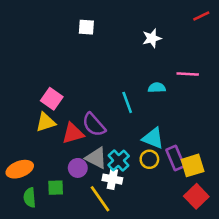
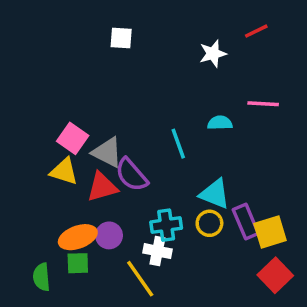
red line: (201, 16) -> (256, 31), moved
yellow triangle: (46, 122) -> (64, 171), turned 35
gray triangle: (96, 158) -> (107, 152), moved
cyan cross: (119, 161) -> (166, 225), turned 35
orange ellipse: (20, 169) -> (78, 237), moved

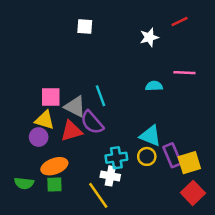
pink square: (73, 138) -> (51, 97), turned -35
cyan line: (178, 144) -> (101, 96), moved
purple circle: (109, 235) -> (39, 137), moved
green semicircle: (41, 277) -> (24, 183), moved, turned -78

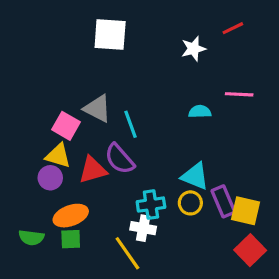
white square: (85, 26) -> (110, 35), size x1.6
pink square: (51, 97) -> (66, 126), turned 30
gray triangle: (75, 107) -> (97, 108), moved
yellow square: (189, 163) -> (245, 211), turned 30

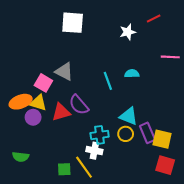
pink line: (239, 94) -> (170, 57), moved
cyan line: (131, 124) -> (108, 81), moved
orange ellipse: (71, 216) -> (21, 102), moved
green square: (71, 239) -> (64, 169), moved
red square: (250, 250) -> (165, 165), turned -30

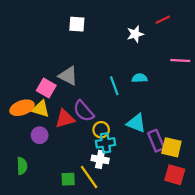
white square: (73, 23) -> (77, 24), size x0.7
purple circle: (33, 117) -> (40, 135), moved
yellow circle: (126, 134) -> (101, 130), moved
green semicircle: (21, 157) -> (22, 166), turned -98

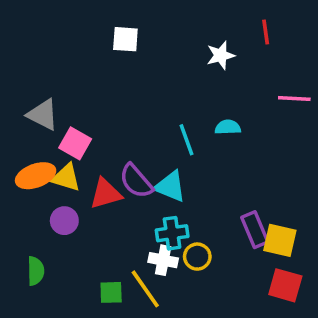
red line: (163, 20) -> (266, 32), turned -72
gray triangle: (68, 76) -> (43, 115), moved
cyan triangle: (136, 123) -> (170, 186), moved
yellow circle: (101, 130) -> (197, 257), moved

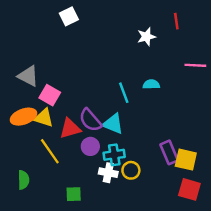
white square: (125, 39) -> (69, 16), moved, turned -30
purple circle: (64, 221) -> (90, 146), moved
yellow line: (145, 289) -> (50, 151), moved

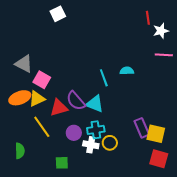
white star: (146, 37) -> (161, 31), moved
yellow triangle: (44, 118) -> (37, 99), turned -42
purple circle: (90, 146) -> (74, 133), moved

